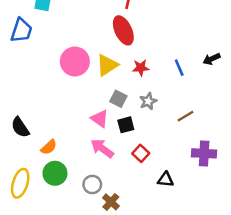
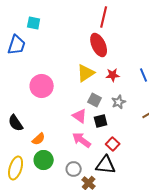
pink circle: (75, 61) -> (42, 86), moved
black triangle: (166, 180) -> (106, 165), moved, size x1.5

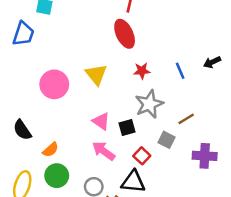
yellow triangle: (86, 73) -> (96, 74), moved, turned -36
gray square: (95, 100) -> (166, 140), moved
gray star: (119, 102) -> (149, 104), size x1.6

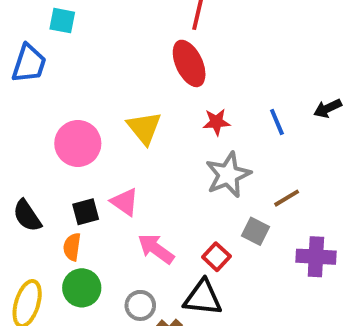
pink triangle: (101, 121) -> (125, 202), moved
black square: (127, 128) -> (86, 212), moved
orange semicircle: (51, 150) -> (72, 247), turned 140

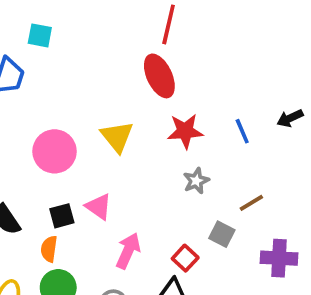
red star: (216, 122) -> (185, 131), size x1.4
gray star: (228, 175) -> (196, 181), size x0.6
pink arrow: (156, 249) -> (128, 251), turned 78

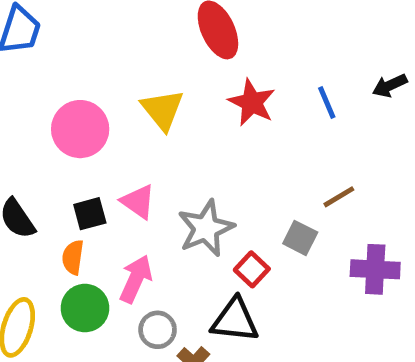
red star: (185, 131) -> (252, 102), turned 30
gray star: (196, 181) -> (206, 228), moved, size x1.6
pink arrow: (128, 251) -> (136, 279), moved

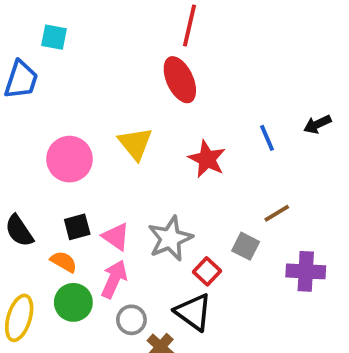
red star: (252, 102) -> (207, 159), moved
pink triangle: (138, 202) -> (116, 237), moved
orange semicircle: (73, 257) -> (64, 262), turned 112
black triangle: (235, 320) -> (193, 312), turned 30

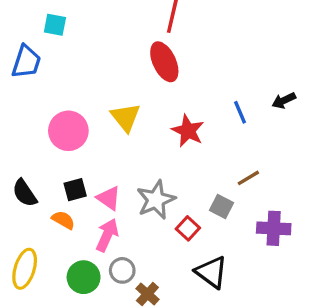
green circle: (73, 302) -> (84, 277), moved
black triangle: (193, 312) -> (211, 272), moved

